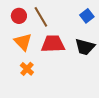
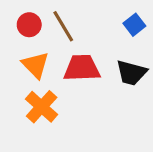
orange cross: (27, 69) -> (42, 107), size x1.5

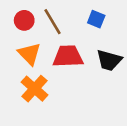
blue square: (134, 25) -> (96, 19), moved, turned -30

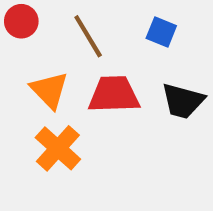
red circle: (24, 20) -> (21, 21), moved

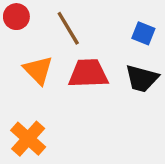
blue square: (161, 32) -> (143, 33), moved
orange cross: (58, 148) -> (28, 139), moved

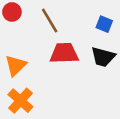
orange triangle: (38, 70) -> (16, 65), moved, turned 30

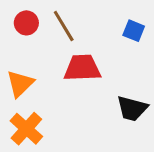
red circle: (12, 12) -> (26, 23), moved
black trapezoid: (103, 57) -> (132, 108), moved

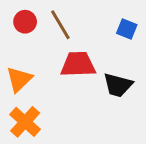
black trapezoid: (132, 108) -> (118, 85), moved

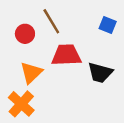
red circle: (25, 22) -> (25, 34), moved
orange triangle: (19, 79) -> (31, 73), moved

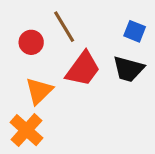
red trapezoid: (66, 55) -> (83, 69), turned 128
black trapezoid: (100, 73) -> (128, 69), moved

